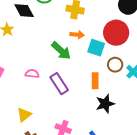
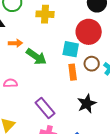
orange arrow: (77, 35) -> (15, 43), moved
orange rectangle: (95, 81) -> (73, 72), moved
purple rectangle: (59, 84) -> (45, 108), moved

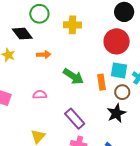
cyan square: (71, 49) -> (119, 70), moved
green arrow: (36, 57) -> (73, 76), moved
brown circle: (92, 64) -> (122, 92), moved

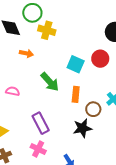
yellow cross: (73, 25) -> (47, 30), moved
red circle: (117, 41) -> (100, 59), size x0.7
cyan square: (119, 70) -> (76, 64), moved

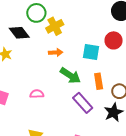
yellow cross: (47, 30) -> (55, 26), turned -30
orange arrow: (26, 53) -> (56, 52), moved
purple rectangle: (41, 123) -> (83, 103), moved

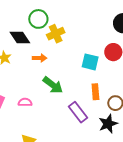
orange arrow: (56, 52) -> (40, 58), moved
green arrow: (70, 75) -> (53, 85), moved
pink semicircle: (37, 94) -> (25, 102), moved

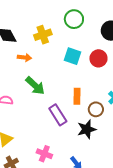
green circle: (38, 19) -> (74, 19), moved
cyan square: (90, 62) -> (73, 56), moved

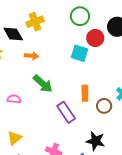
yellow cross: (43, 35) -> (35, 22), moved
red circle: (98, 58) -> (95, 38), moved
black star: (87, 129) -> (96, 141), moved, turned 30

